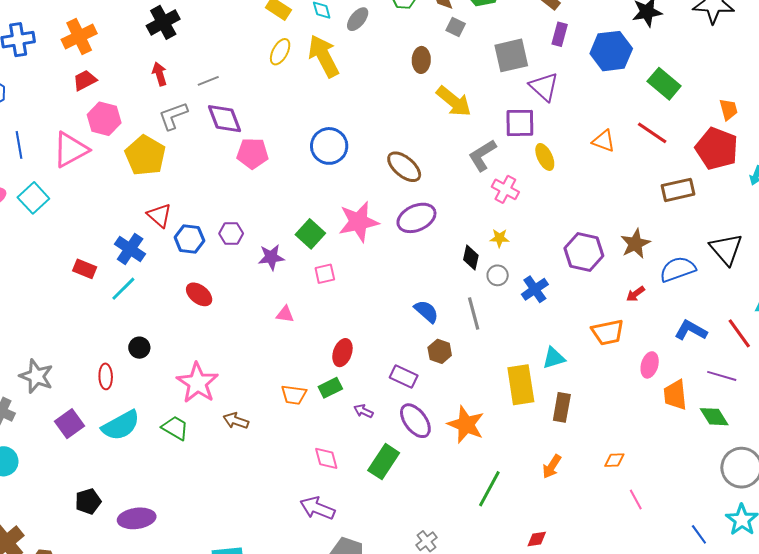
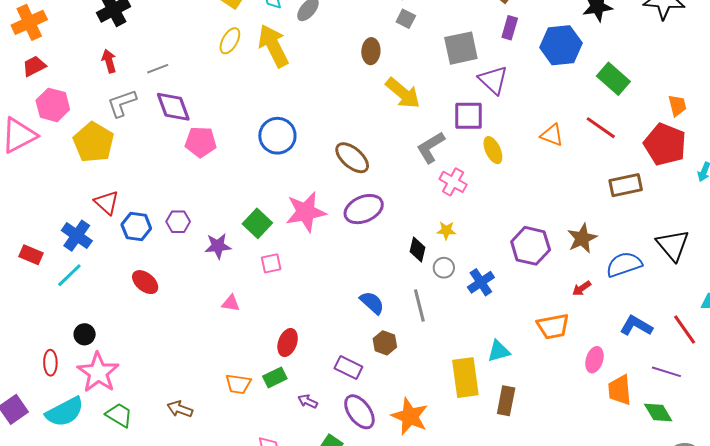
pink star: (197, 383) -> (98, 372), moved

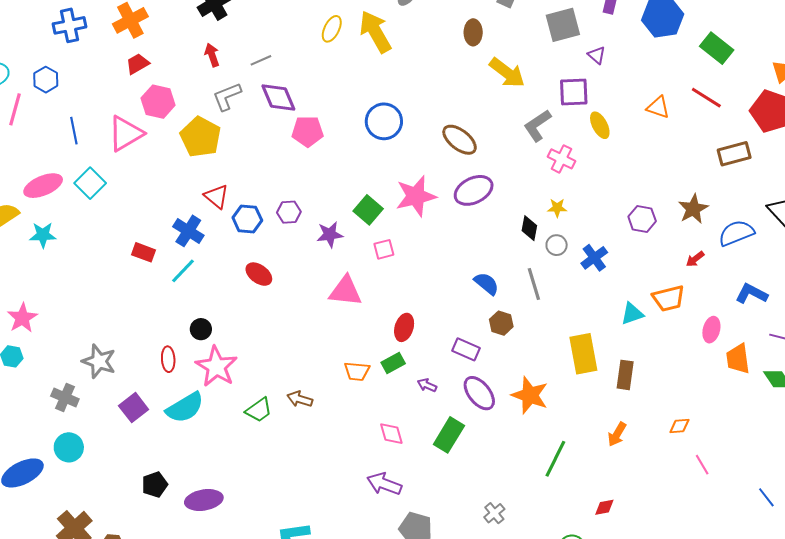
purple triangle: (493, 80) -> (597, 55), size x0.6
purple hexagon: (531, 246) -> (642, 219), size x0.7
pink triangle: (231, 303) -> (345, 291), size x1.8
cyan triangle: (499, 351) -> (632, 314), moved
green trapezoid: (119, 415) -> (259, 410), moved, turned 116

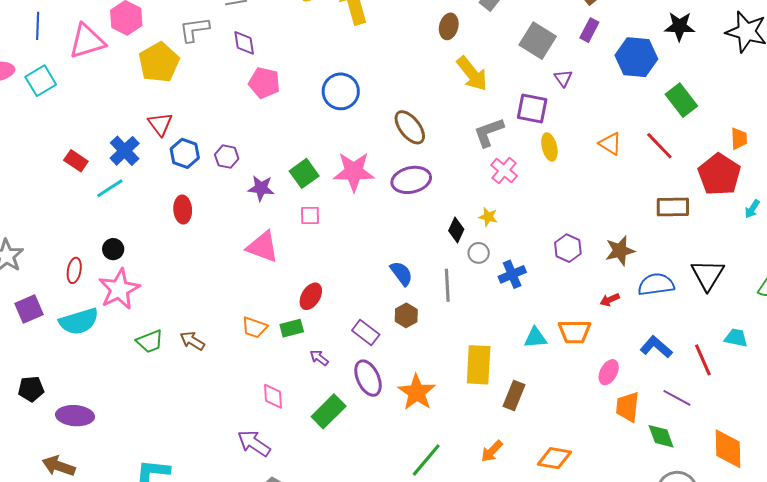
gray square: (563, 25) -> (538, 41), turned 33
purple diamond: (278, 98) -> (244, 43), size x0.7
red ellipse: (259, 274) -> (183, 210), turned 36
orange diamond: (679, 426) -> (554, 458), size x1.6

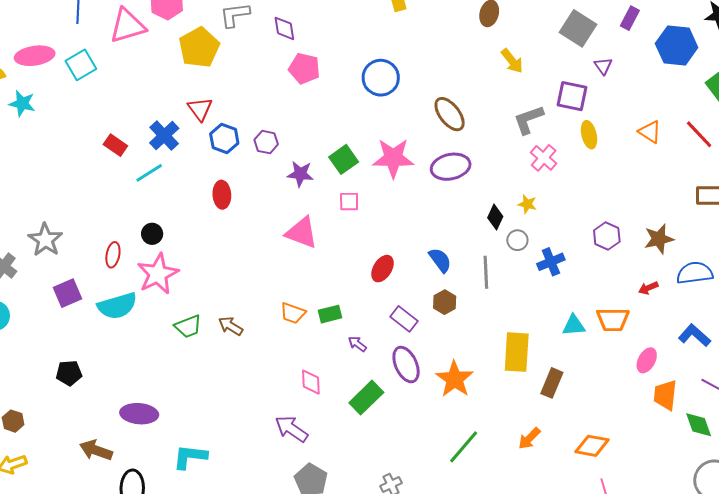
yellow arrow: (472, 74) -> (512, 61), size x0.7
red ellipse: (311, 296) -> (383, 269), moved
purple ellipse: (75, 416) -> (139, 414), moved

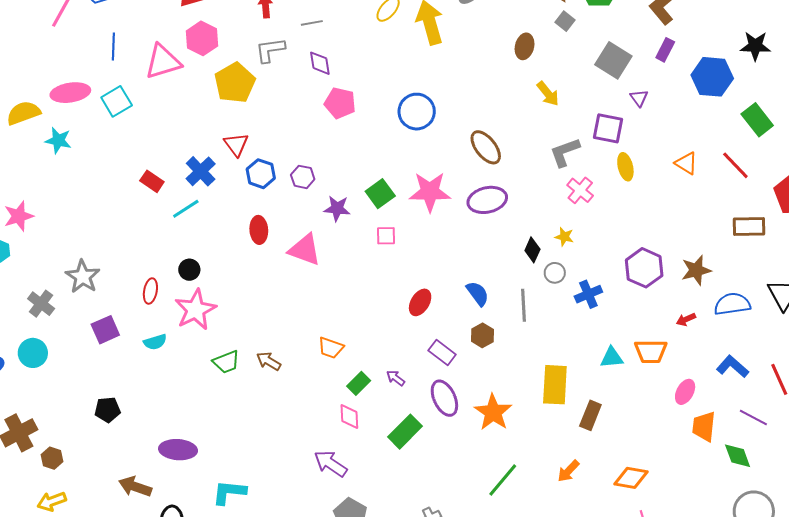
pink triangle: (302, 233) -> (305, 250), moved
purple hexagon: (607, 236) -> (644, 268), size x1.4
cyan semicircle: (117, 306) -> (155, 342), size x0.6
green rectangle: (330, 314) -> (359, 383), moved, turned -30

